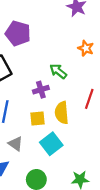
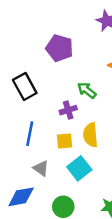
purple pentagon: (18, 33) -> (59, 48), moved

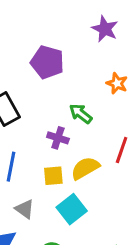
purple cross: (68, 110) -> (58, 138), turned 35
yellow semicircle: (90, 135) -> (85, 168), turned 65

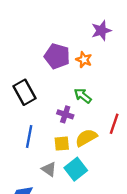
purple star: (105, 29) -> (101, 31), turned 30
orange star: (117, 83) -> (84, 60), moved
gray triangle: (25, 209) -> (49, 169), moved

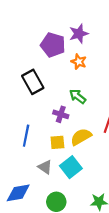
purple star: (101, 31) -> (79, 34), moved
purple pentagon: (57, 56) -> (53, 45), moved
black rectangle: (24, 92) -> (33, 82), moved

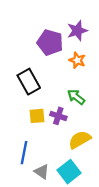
blue line: (26, 136) -> (24, 153), moved
yellow square: (57, 142) -> (37, 116), moved

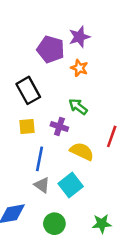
yellow square: (37, 116) -> (27, 127), moved
yellow semicircle: (80, 140) -> (82, 151), turned 55
blue line: (24, 153) -> (39, 159), moved

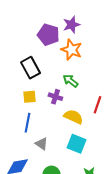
orange star: (79, 68) -> (71, 50), size x1.5
blue line: (39, 159) -> (27, 123), moved
cyan square: (71, 185) -> (76, 144), moved, turned -30

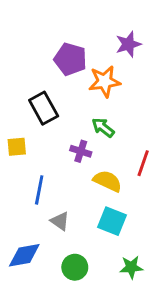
purple star: (71, 25) -> (128, 44), moved
orange star: (71, 50) -> (105, 81), turned -30
yellow square: (29, 97) -> (17, 147), moved

